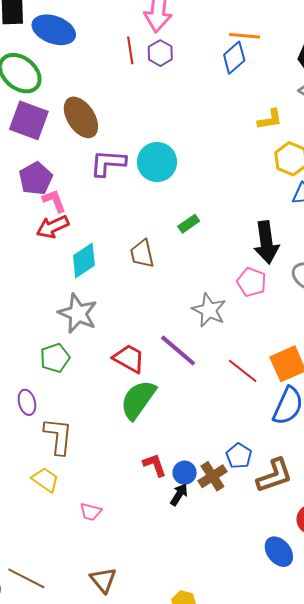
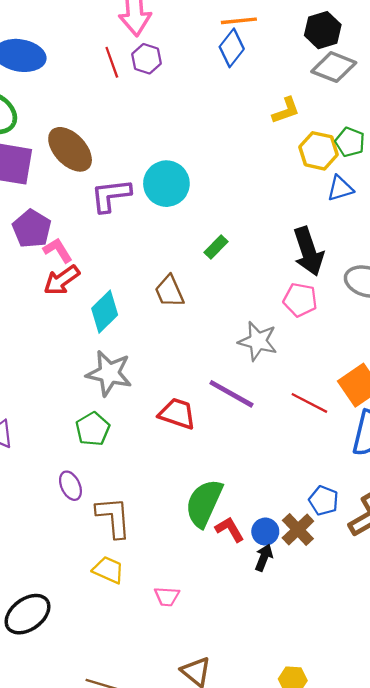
green semicircle: (138, 400) -> (204, 503), moved

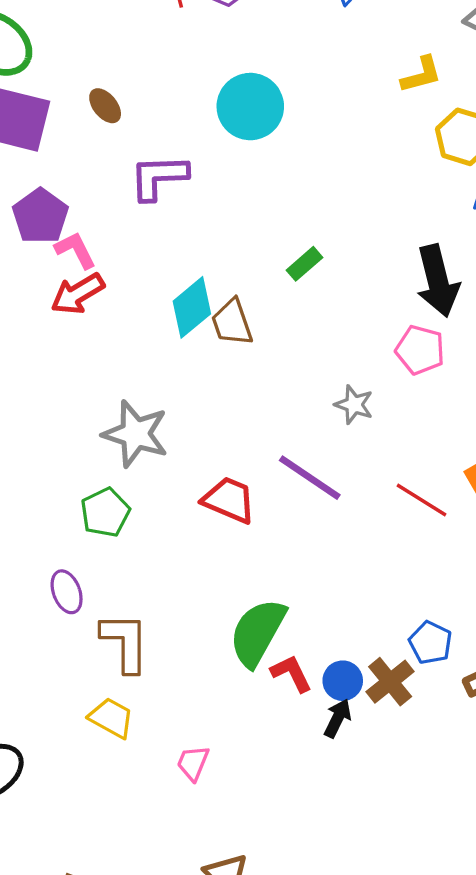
brown ellipse: (70, 149) -> (105, 106), size x0.5
cyan circle: (166, 184) -> (250, 107), moved
cyan diamond: (105, 312) -> (192, 307), moved
gray star: (258, 341) -> (354, 405), size x0.7
pink trapezoid: (167, 596) -> (193, 763), turned 104

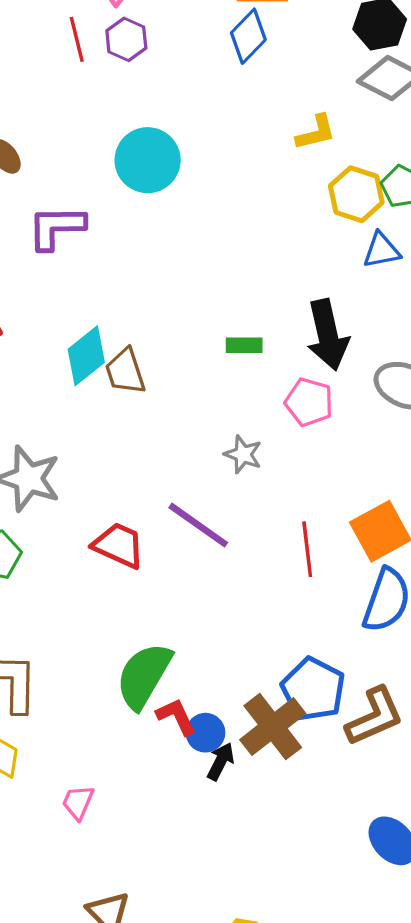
green rectangle: (305, 264) -> (244, 345), moved, turned 40
red line: (421, 500) -> (307, 549), turned 50
blue pentagon: (431, 643) -> (313, 689), size x1.5
blue circle: (343, 681) -> (205, 733), moved
brown cross: (390, 682) -> (273, 727), size x1.4

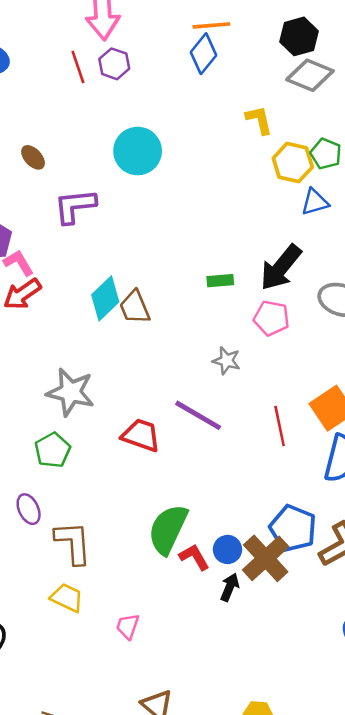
yellow L-shape: (316, 132) -> (259, 120), turned -84
black arrow: (328, 335) -> (281, 268), turned 57
blue circle: (205, 733) -> (227, 549), moved

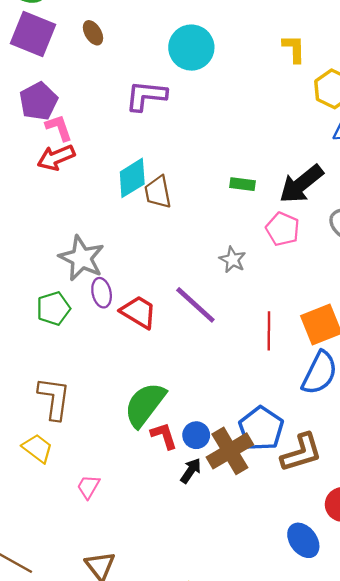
yellow L-shape: (259, 120) -> (294, 49), moved
purple L-shape: (75, 206) -> (146, 96), moved
purple ellipse: (29, 509) -> (102, 293), moved

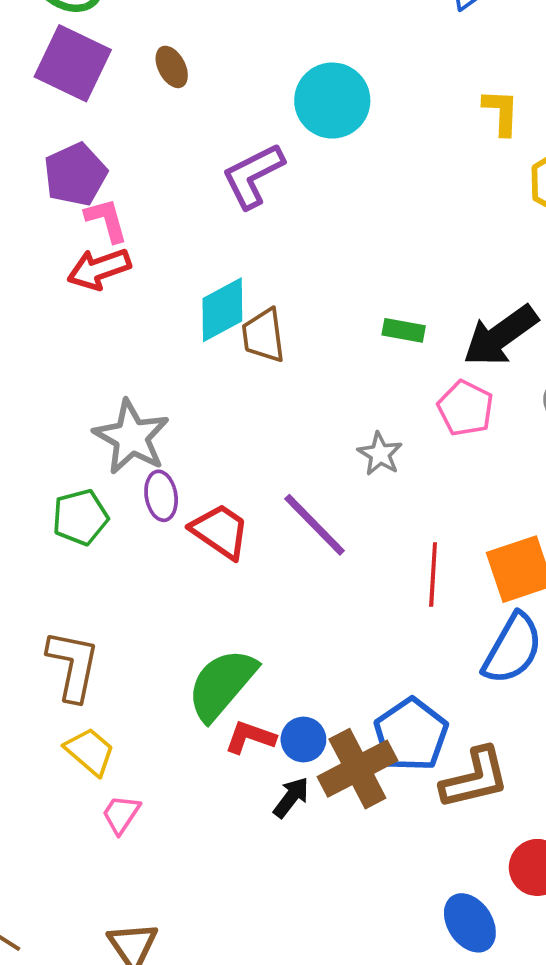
purple L-shape: (146, 96) -> (253, 176), turned -36
red L-shape: (164, 436) -> (250, 737), turned -56
yellow trapezoid: (37, 448) -> (90, 752), moved

